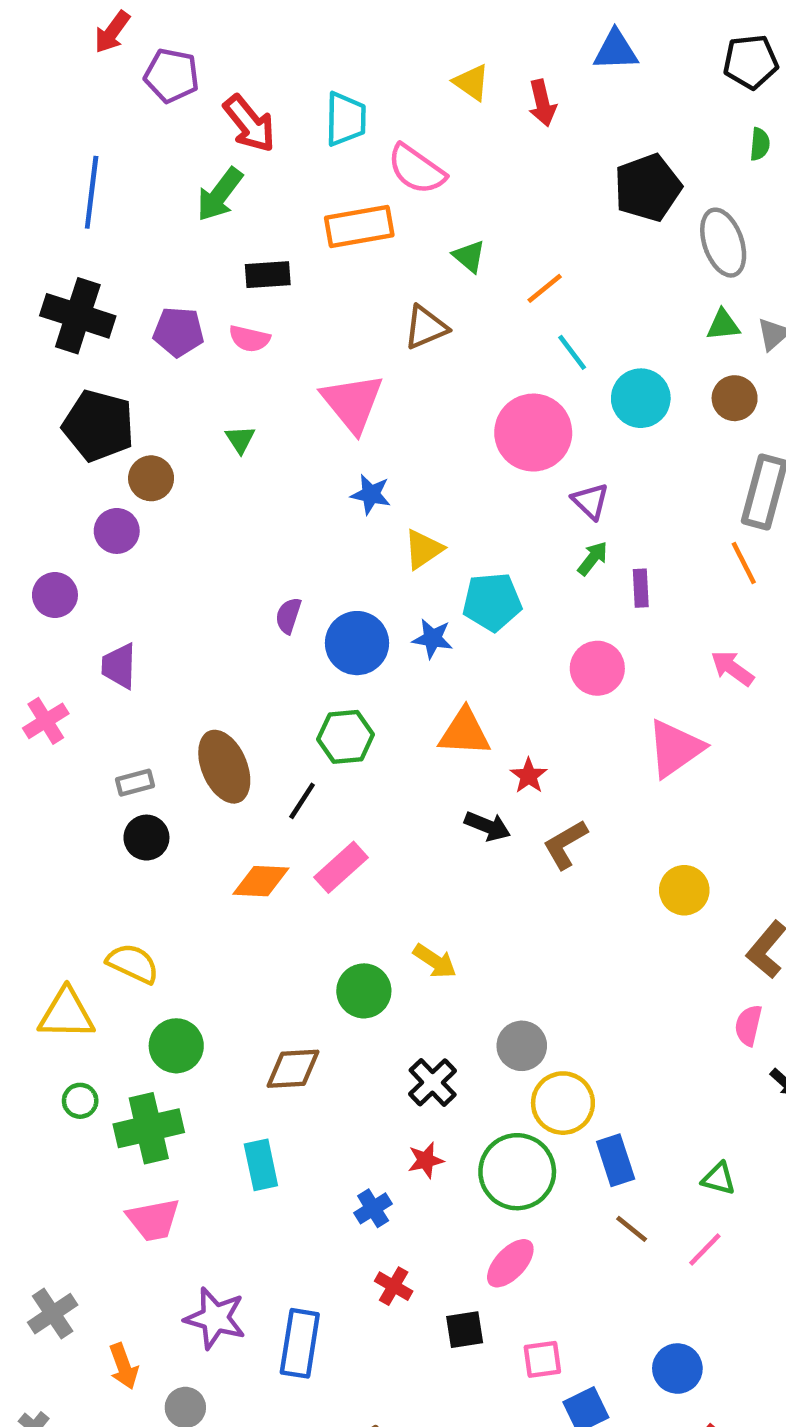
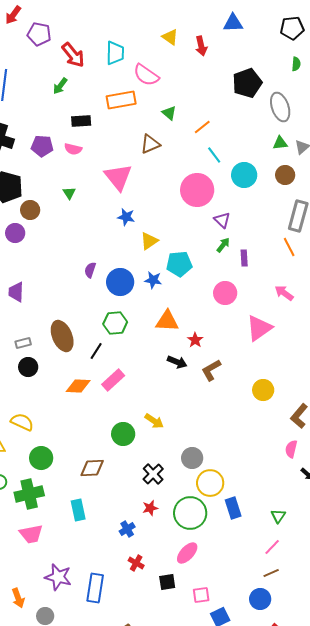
green arrow: (220, 195) -> (60, 86), size x0.7
green triangle: (719, 1179) -> (278, 516), turned 49
brown line: (632, 1229) -> (271, 573), moved, turned -63

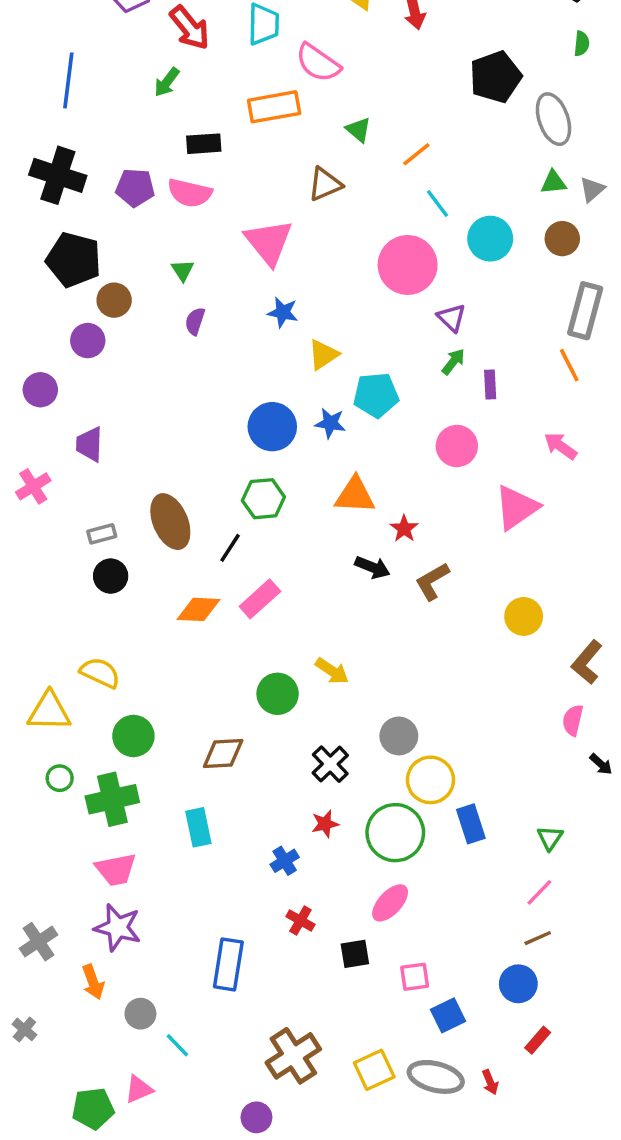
pink semicircle: (73, 149) -> (190, 193), size x1.4
purple semicircle: (90, 270) -> (195, 321), moved
purple star: (58, 577) -> (118, 928), moved

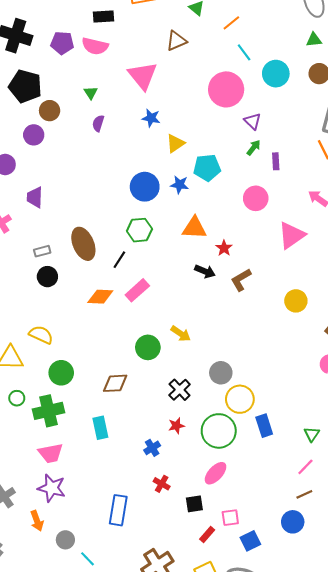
red rectangle: (538, 1040) -> (207, 535), moved

